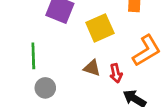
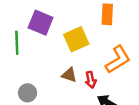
green line: (33, 56) -> (17, 43), moved

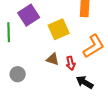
purple square: (41, 23) -> (29, 15), turned 35

